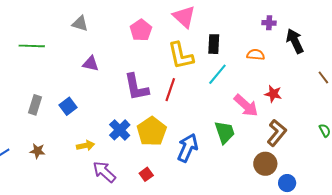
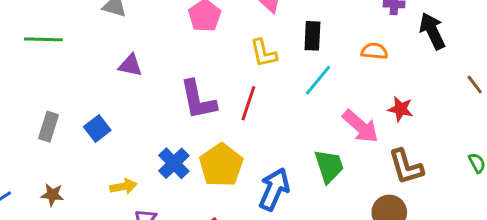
yellow L-shape: (181, 56) -> (264, 53), size x0.7
brown L-shape: (277, 133) -> (406, 167), turned 124

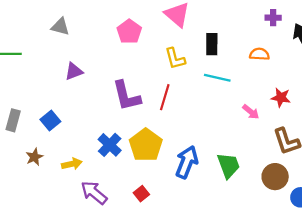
purple triangle: (130, 65) -> (74, 71), turned -30
cyan line: (318, 80) -> (217, 78), turned 65
pink arrow: (360, 126) -> (251, 112), size x0.6
green trapezoid: (329, 166) -> (229, 165), moved
brown star: (52, 195) -> (34, 157), moved, turned -30

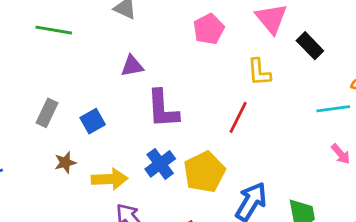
black rectangle: (212, 44) -> (310, 46), moved, turned -55
cyan line: (217, 78) -> (333, 109), moved, turned -30
purple L-shape: (126, 96) -> (163, 109), moved
yellow arrow: (72, 164) -> (110, 179), size x1.4

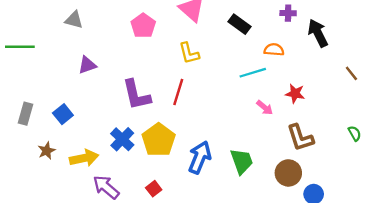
black rectangle: (310, 46) -> (240, 24), moved
purple L-shape: (163, 109) -> (136, 95), moved

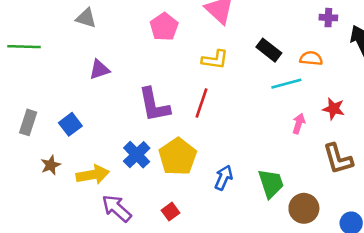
black rectangle: (240, 24) -> (269, 50), moved
yellow L-shape: (189, 53) -> (215, 60), turned -70
pink arrow: (265, 108) -> (299, 124), turned -114
blue arrow: (200, 157) -> (224, 178), size x0.7
brown circle: (288, 173) -> (304, 208), moved

